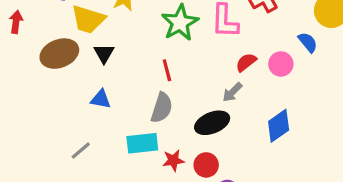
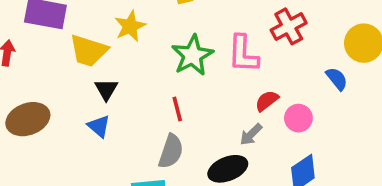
brown ellipse: (59, 54) -> (28, 119), moved
pink circle: (281, 64) -> (298, 118), moved
blue triangle: (101, 99) -> (99, 126), moved, turned 30

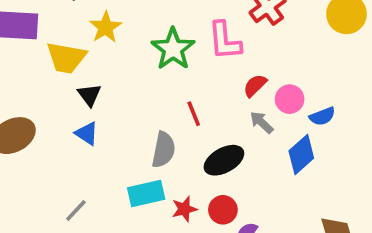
blue semicircle: (337, 79) -> (322, 116), moved, turned 115
red line: (177, 109) -> (194, 114), moved
gray arrow: (251, 134) -> (262, 122), moved, turned 95

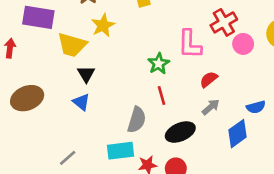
green star: (173, 49) -> (159, 64), moved, size x0.7
pink circle: (290, 99) -> (243, 44), moved
gray arrow: (262, 122) -> (211, 107), turned 90

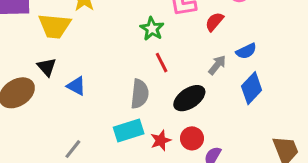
black triangle: (86, 74) -> (47, 67), moved
red semicircle: (209, 79) -> (214, 22), moved
blue semicircle: (256, 107) -> (246, 51), moved

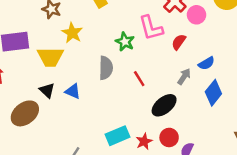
green star: (152, 29) -> (125, 42), moved
blue triangle: (76, 86) -> (73, 91), moved
gray semicircle: (140, 94) -> (106, 68), moved

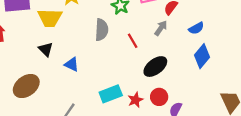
gray arrow: (184, 77) -> (161, 28), moved
blue triangle: (73, 91) -> (72, 64), moved
brown ellipse: (25, 113) -> (26, 86), moved

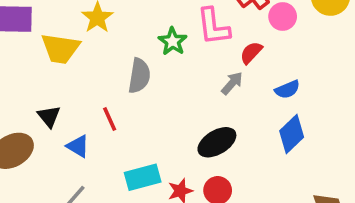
red line: (133, 41) -> (110, 119), moved
black triangle: (46, 49) -> (49, 116), moved
blue triangle: (72, 64) -> (78, 146), moved

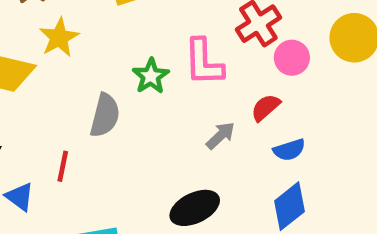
red semicircle: (251, 53) -> (266, 107), moved
red line: (110, 119) -> (63, 166), turned 30

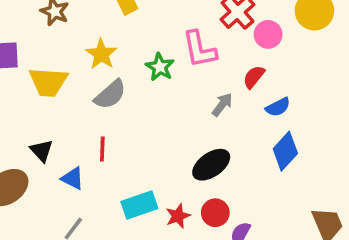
yellow star: (59, 38) -> (101, 54), moved
gray semicircle: (105, 115) -> (110, 95), moved, turned 44

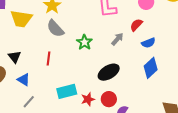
green star: (160, 67) -> (84, 42), moved
gray semicircle: (110, 95) -> (55, 28), turned 84
blue triangle: (73, 178) -> (24, 80), moved

